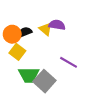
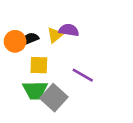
yellow triangle: (46, 29) -> (55, 35), turned 40
yellow square: (17, 52) -> (39, 65), moved, turned -35

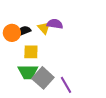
yellow triangle: (55, 35) -> (44, 28), turned -32
purple line: (83, 75) -> (66, 85), moved, turned 30

